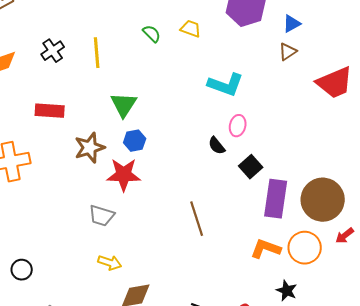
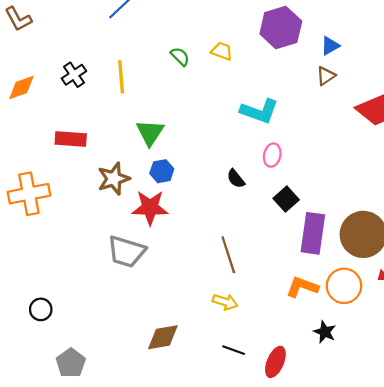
black semicircle: (217, 146) -> (236, 179), moved
gray trapezoid: (102, 216) -> (126, 252), size x1.4
yellow arrow: (110, 263) -> (225, 302), moved

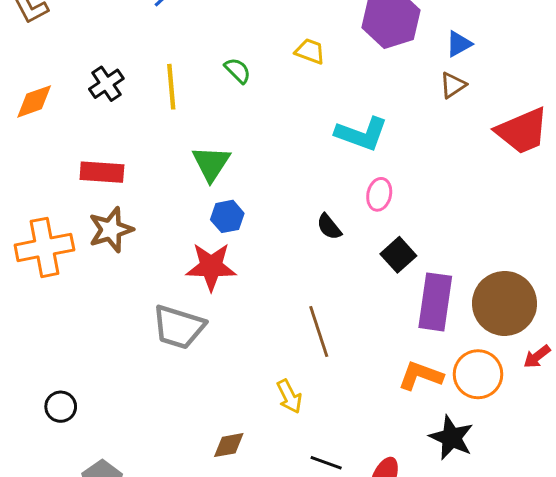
green semicircle: (180, 56) -> (238, 70), moved
brown star: (114, 179) -> (111, 230), moved
yellow arrow: (225, 302) -> (289, 396), moved, turned 45
black star: (325, 332) -> (451, 438), size x1.4
brown diamond: (163, 337) -> (229, 445), size x0.7

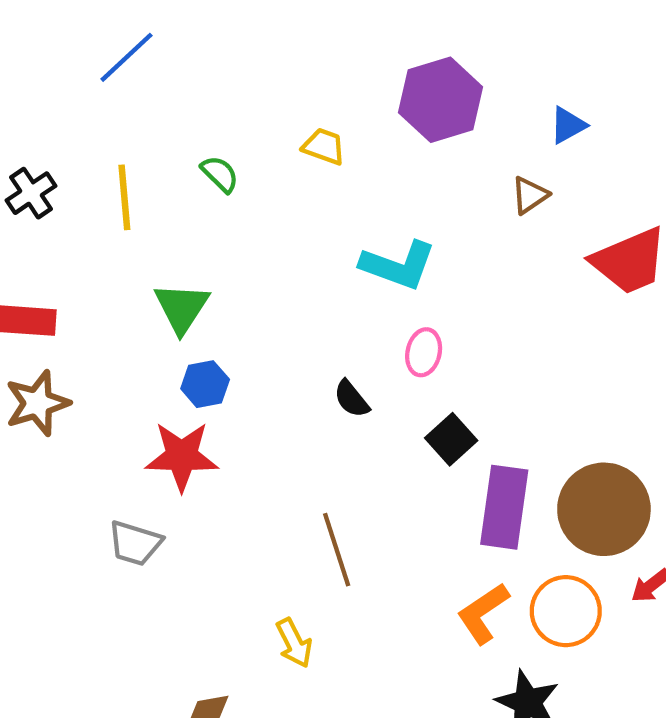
blue triangle: (459, 44) -> (568, 125), moved
gray trapezoid: (179, 327) -> (135, 543), size x0.7
orange L-shape: (420, 376) -> (483, 613), turned -54

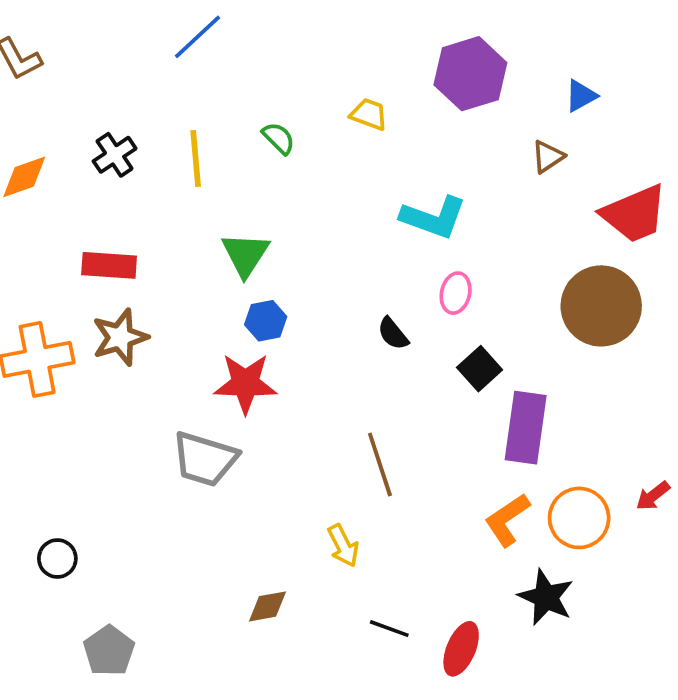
brown circle: (604, 509) -> (601, 306), moved
gray trapezoid: (135, 543) -> (205, 459), size x1.4

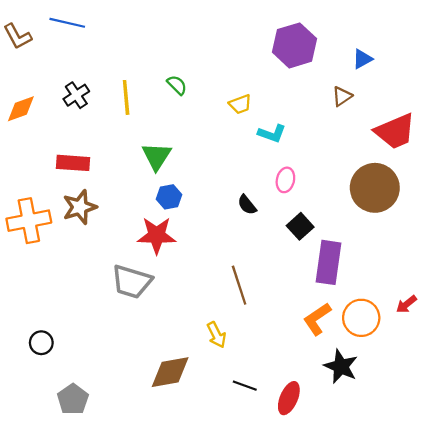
blue line: (198, 37) -> (67, 23), moved, turned 56
yellow trapezoid: (369, 114) -> (240, 104), moved, turned 140
cyan L-shape: (433, 217) -> (272, 134), size x0.7
brown diamond: (268, 606) -> (170, 372), size x1.6

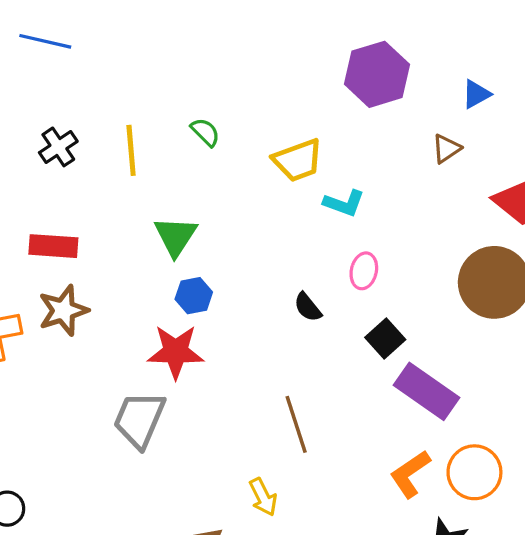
yellow trapezoid: (240, 104) -> (298, 160), size x1.5
purple rectangle: (328, 262) -> (427, 391), turned -63
gray trapezoid: (132, 282) -> (139, 419), turned 96

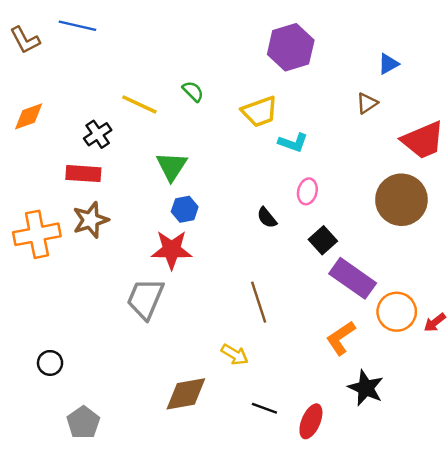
purple hexagon: (377, 74) -> (291, 47), moved
black cross: (58, 147) -> (98, 134), moved
yellow line: (131, 150) -> (139, 104), turned -60
orange circle: (474, 472) -> (397, 312), moved
yellow arrow: (263, 497) -> (235, 355), turned -32

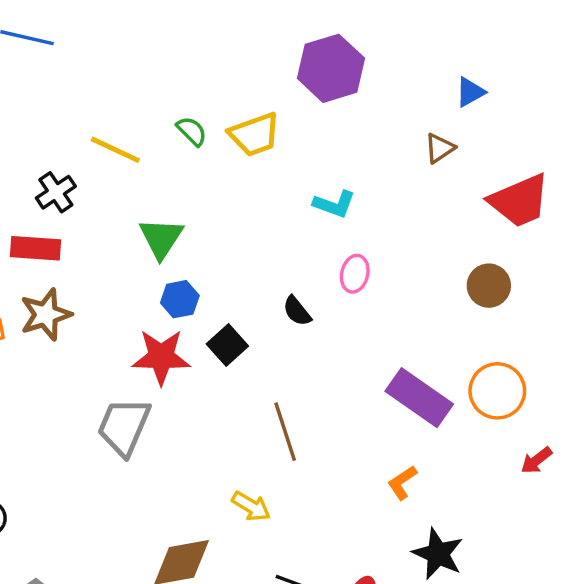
yellow trapezoid: (260, 112) -> (255, 134), moved
brown circle: (401, 200) -> (489, 286), size x0.6
black square: (323, 240) -> (227, 345), moved
orange circle: (397, 312) -> (497, 391), moved
orange L-shape: (341, 338) -> (402, 483), size x0.7

